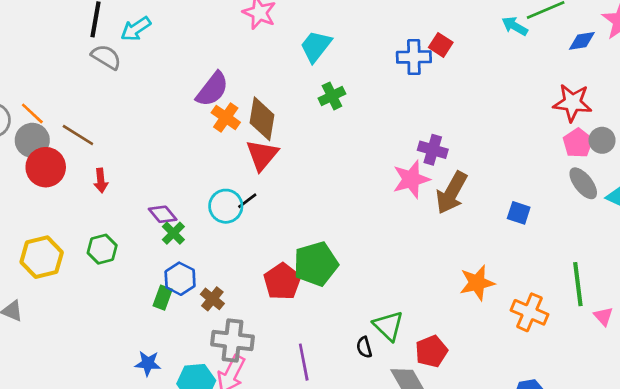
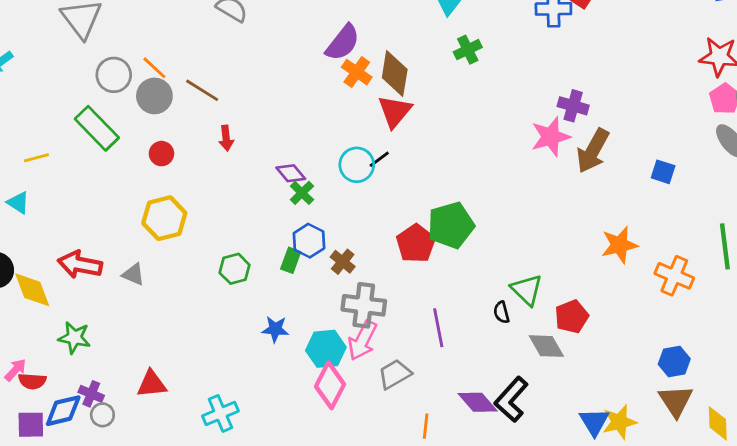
red circle: (46, 167) -> (161, 154), moved, size x0.6
green hexagon: (102, 249) -> (235, 269), moved

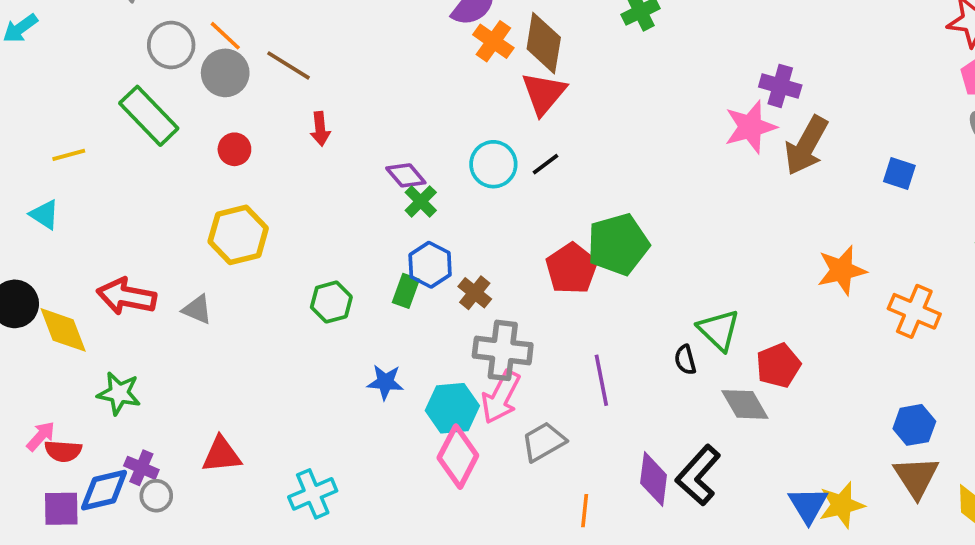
black line: (379, 159) -> (546, 164), moved
purple diamond: (478, 402) -> (654, 479), turned 48

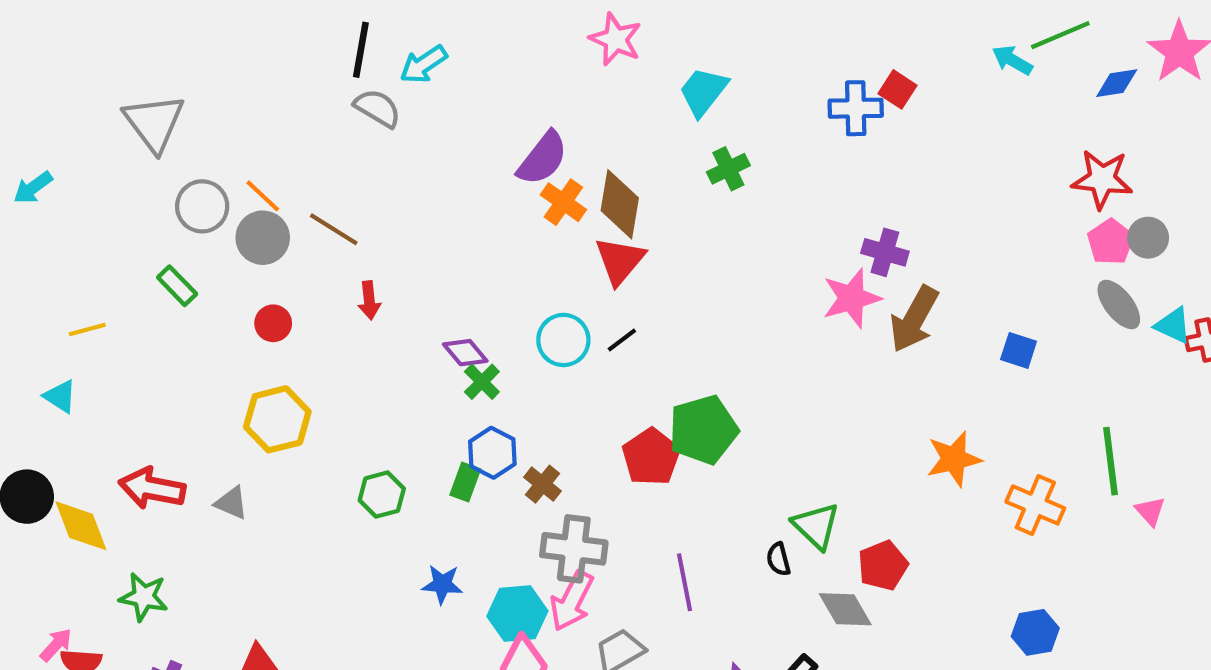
green rectangle: (149, 116) -> (177, 286), size x0.6

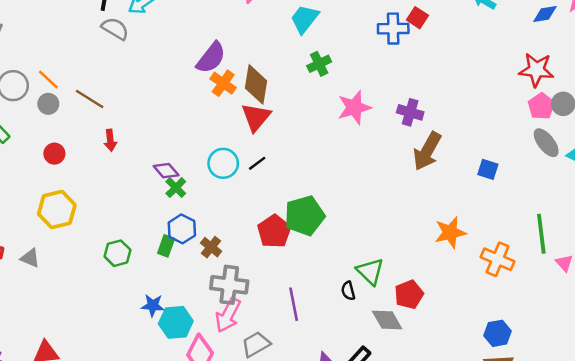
gray circle: (263, 238) -> (48, 104), size x0.7
pink star: (852, 298) -> (354, 107), moved
cyan hexagon: (517, 614) -> (176, 322), moved

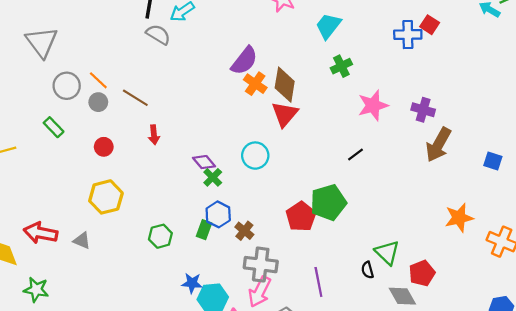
black line: (257, 163) -> (356, 154), moved

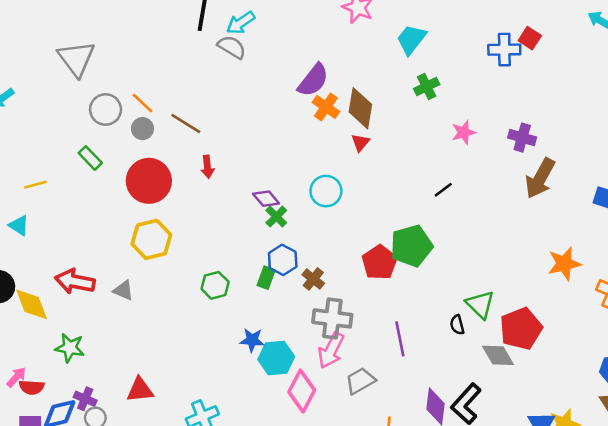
gray semicircle: (158, 35) -> (232, 47), moved
pink star: (373, 105) -> (464, 132), size x0.7
red triangle: (285, 114) -> (360, 143), size x0.6
red circle: (104, 147) -> (149, 181), size x2.0
red pentagon: (422, 273) -> (521, 329), size x1.4

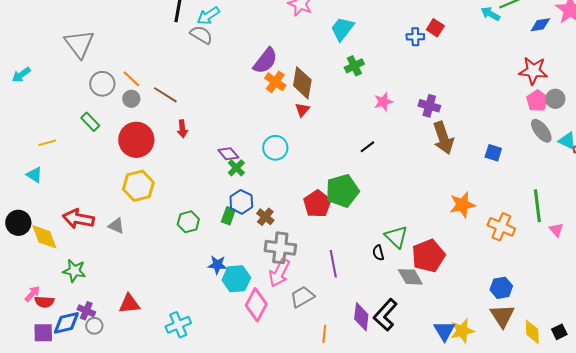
blue cross: (504, 50) -> (415, 37), size x0.7
brown arrow: (540, 178) -> (443, 138), turned -48

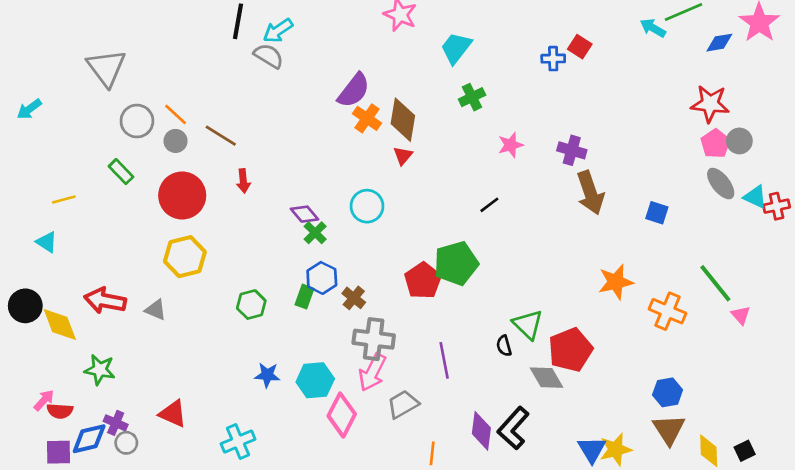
green line: (537, 206) -> (715, 283), turned -32
blue star: (217, 265) -> (267, 375), moved
red triangle: (129, 304) -> (173, 414), turned 30

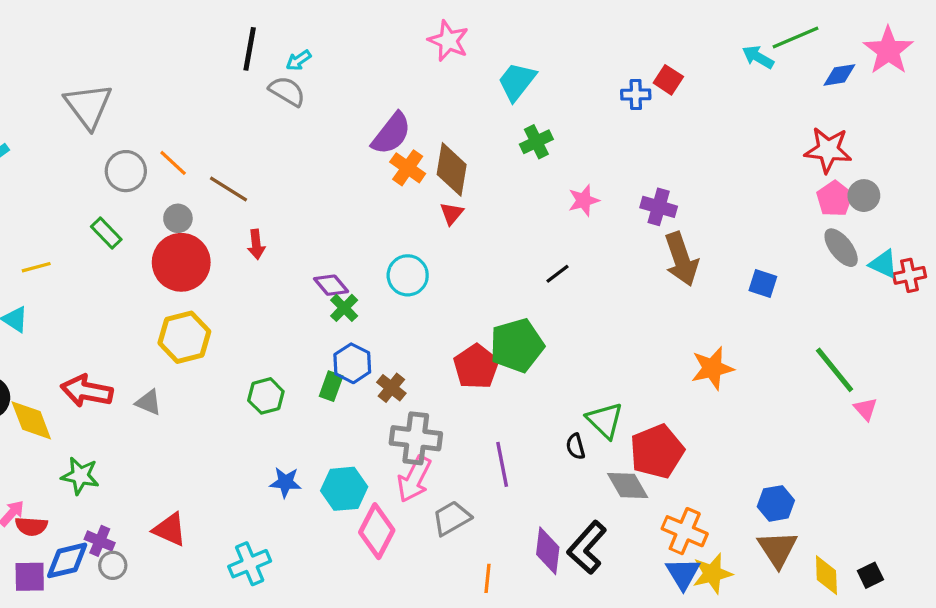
cyan arrow: (278, 31) -> (299, 60), size x0.7
gray circle: (176, 141) -> (178, 218), moved
orange cross: (668, 311) -> (685, 531), moved

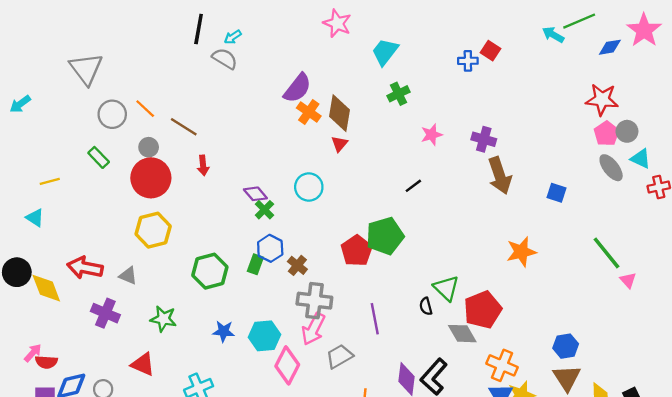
cyan triangle: (883, 264) -> (641, 159), moved
green hexagon: (266, 396) -> (210, 271), size x1.4
green star: (80, 476) -> (163, 319), moved
purple cross: (100, 541) -> (105, 313), moved, size x1.4

